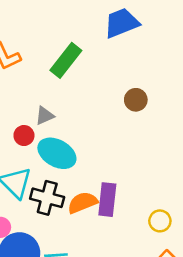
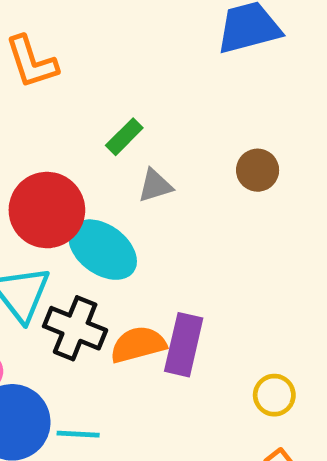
green rectangle: (66, 60) -> (124, 137), moved, size x0.6
gray triangle: (45, 116) -> (155, 186), moved
red circle: (24, 136) -> (47, 210), size x2.0

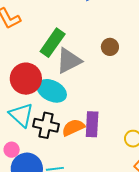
green rectangle: (124, 137) -> (53, 43), size x1.8
gray triangle: (155, 186) -> (69, 61), size x1.8

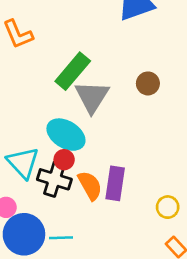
gray triangle: (69, 61) -> (92, 97), turned -36
red circle: (26, 79) -> (64, 160), moved, size x0.5
orange semicircle: (73, 128) -> (90, 185), turned 80

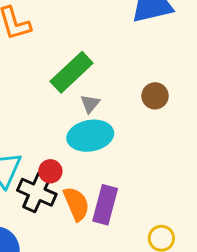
gray triangle: (92, 97) -> (90, 104), size x0.5
cyan ellipse: (66, 135) -> (90, 136), moved, turned -48

